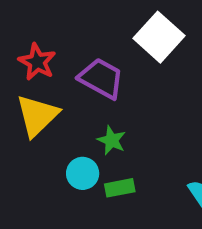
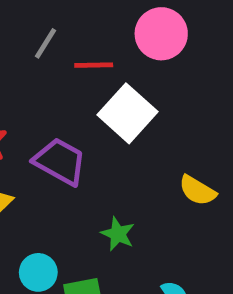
green star: (111, 140) -> (118, 234), moved

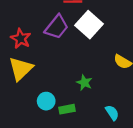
purple trapezoid: (60, 162) -> (57, 27), moved, turned 100

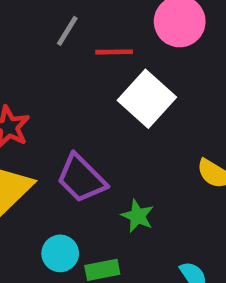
purple trapezoid: (57, 27) -> (81, 178), moved, turned 96

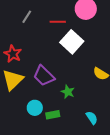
gray line: (67, 31) -> (27, 17), moved

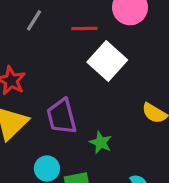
purple trapezoid: (44, 76) -> (62, 116), turned 30

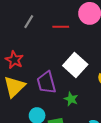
white square: (107, 61) -> (75, 65), moved

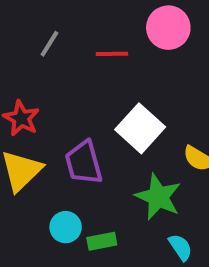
green star: (71, 99) -> (158, 197), moved, size x1.6

